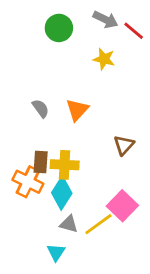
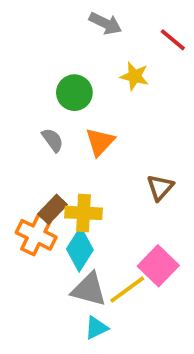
gray arrow: (105, 20) -> (105, 23), moved
green circle: (59, 28) -> (74, 93), moved
brown rectangle: (41, 162) -> (53, 209), turned 40
gray triangle: (69, 224) -> (89, 290), size x1.5
cyan triangle: (56, 252) -> (96, 328), moved, turned 30

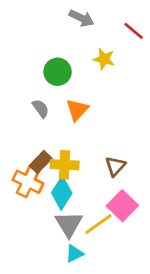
brown triangle: (160, 187) -> (115, 166), moved
gray triangle: (89, 290) -> (69, 224), turned 44

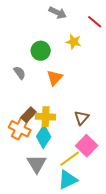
gray semicircle: (41, 108) -> (20, 73), moved
gray triangle: (69, 224) -> (37, 164), moved
cyan triangle: (74, 254) -> (68, 180), moved, size x1.5

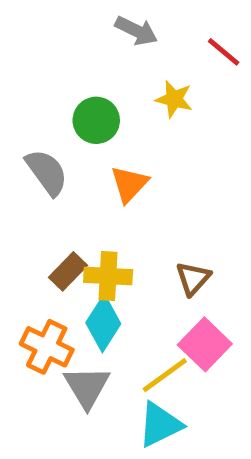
gray semicircle: (20, 73) -> (47, 172), size x1.5
orange cross: (20, 129) -> (47, 347), moved

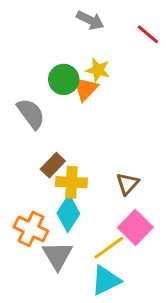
yellow star: (174, 99) -> (98, 70), moved
orange triangle: (129, 184) -> (85, 89), moved
brown rectangle: (68, 271) -> (53, 165), moved

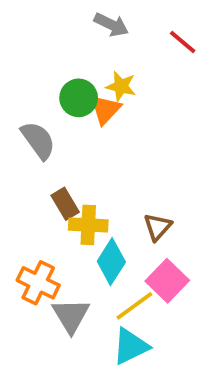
brown rectangle: (53, 165) -> (65, 204), turned -75
cyan diamond: (68, 213) -> (111, 262), moved

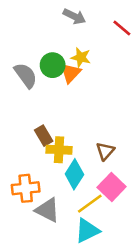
gray semicircle: (38, 140) -> (26, 75), moved
orange cross: (38, 283) -> (26, 188), turned -32
gray triangle: (71, 315) -> (47, 210), turned -32

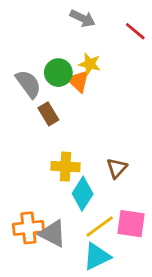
orange triangle: (71, 73) -> (78, 81), turned -30
brown rectangle: (44, 136) -> (48, 114), moved
pink square: (112, 187) -> (131, 224), moved, turned -36
orange cross: (26, 188) -> (28, 228), moved

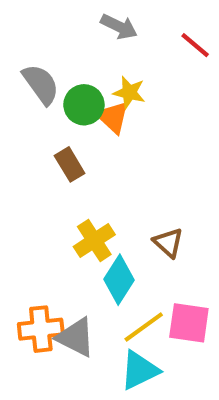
gray semicircle: (28, 84) -> (41, 84), moved
yellow cross: (65, 167) -> (94, 241), turned -36
brown triangle: (117, 168) -> (168, 243), turned -30

